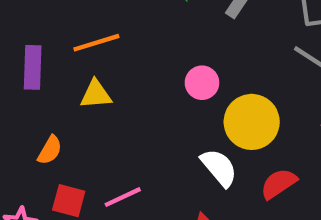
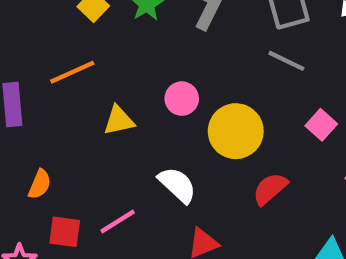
yellow triangle: (96, 94) -> (119, 120), moved
white semicircle: (219, 168) -> (177, 185), moved

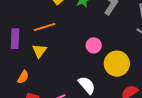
yellow triangle: (119, 120) -> (39, 51), moved, turned -49

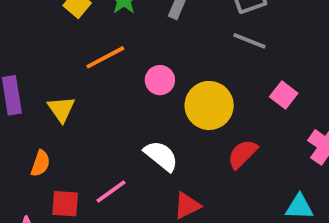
orange line: (45, 27) -> (105, 57), moved

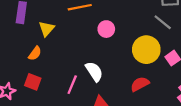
yellow circle: (209, 105) -> (146, 50), moved
orange semicircle: (40, 163) -> (35, 53), moved
pink line: (111, 192) -> (72, 85), moved, turned -48

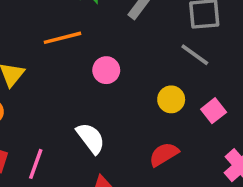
yellow circle: (146, 50) -> (171, 99), size x0.6
pink line: (72, 85) -> (36, 164), moved

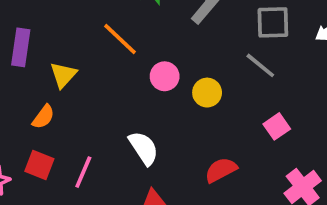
orange line: (62, 38) -> (120, 39), turned 54
yellow circle: (171, 99) -> (207, 93), moved

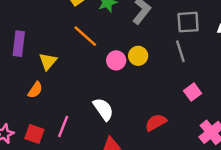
gray line: (260, 65) -> (180, 51), turned 35
yellow circle: (207, 93) -> (138, 56), moved
red square: (39, 165) -> (34, 134), moved

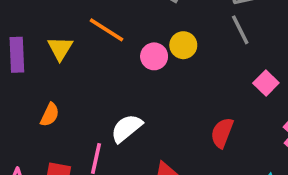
yellow triangle: (48, 61) -> (60, 48), moved
white semicircle: (103, 109) -> (126, 128), moved, turned -85
red semicircle: (156, 122) -> (222, 133), turned -30

